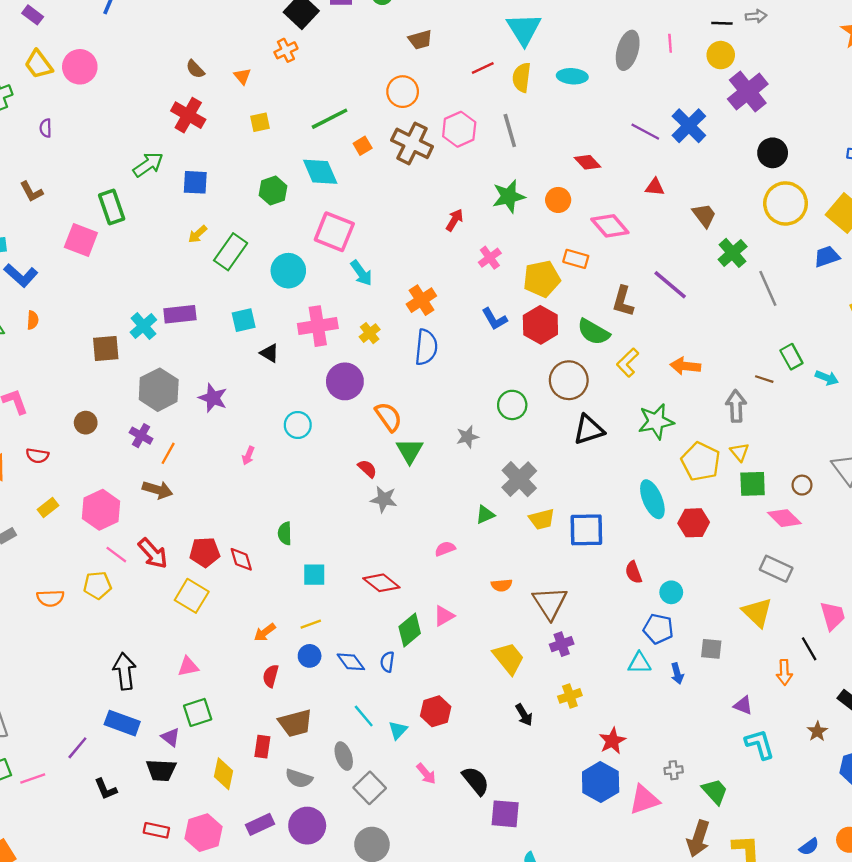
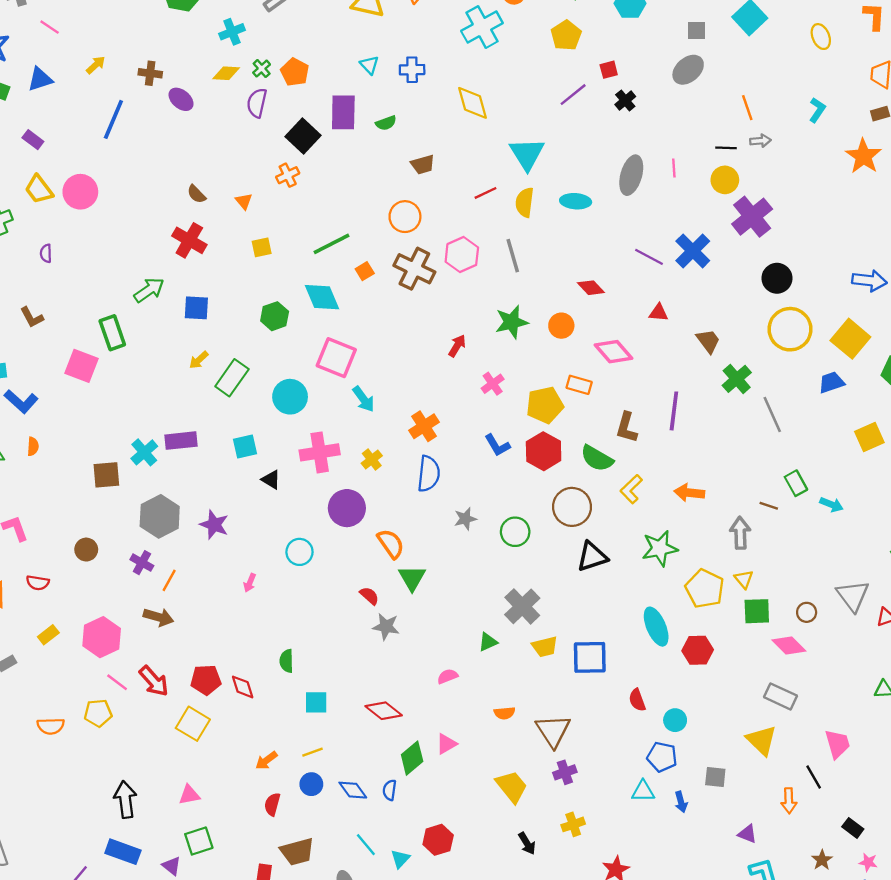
purple line: (670, 285) -> (674, 411), turned 57
gray star: (467, 437) -> (465, 519), moved

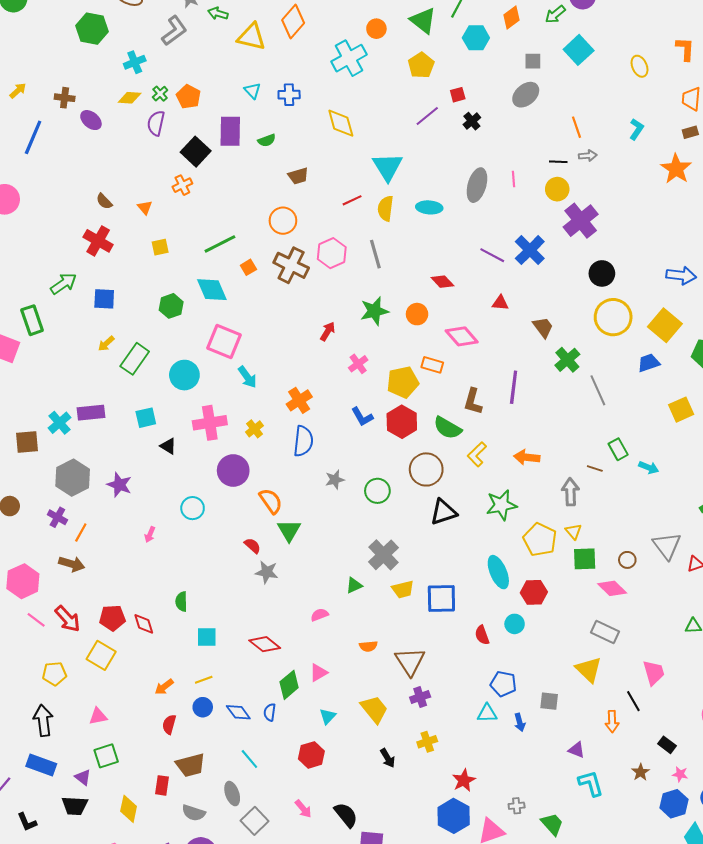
yellow pentagon: (98, 713) -> (54, 674), moved
cyan circle: (675, 720) -> (515, 624), moved
cyan triangle: (400, 859) -> (328, 716), moved

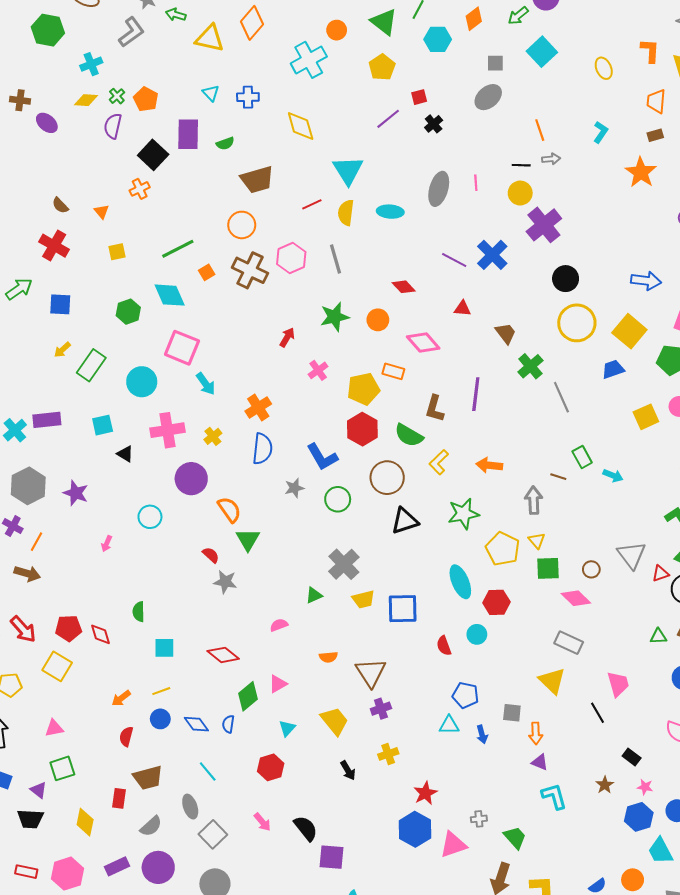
brown trapezoid: (298, 176) -> (257, 180), size x1.6
blue L-shape: (362, 417) -> (322, 457), moved, size x1.4
orange arrow: (612, 721) -> (536, 733), moved
gray semicircle: (194, 813) -> (151, 826), turned -60

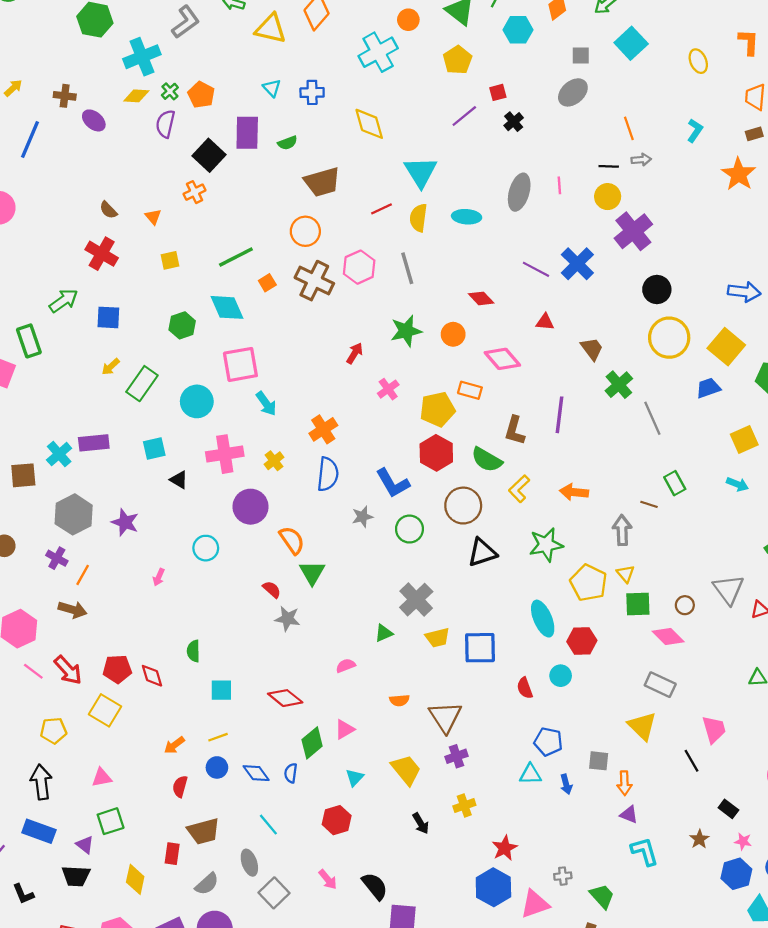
cyan cross: (91, 64) -> (142, 57), size x1.5
pink square: (182, 348) -> (240, 364), turned -32
cyan arrow: (613, 476) -> (737, 484), moved

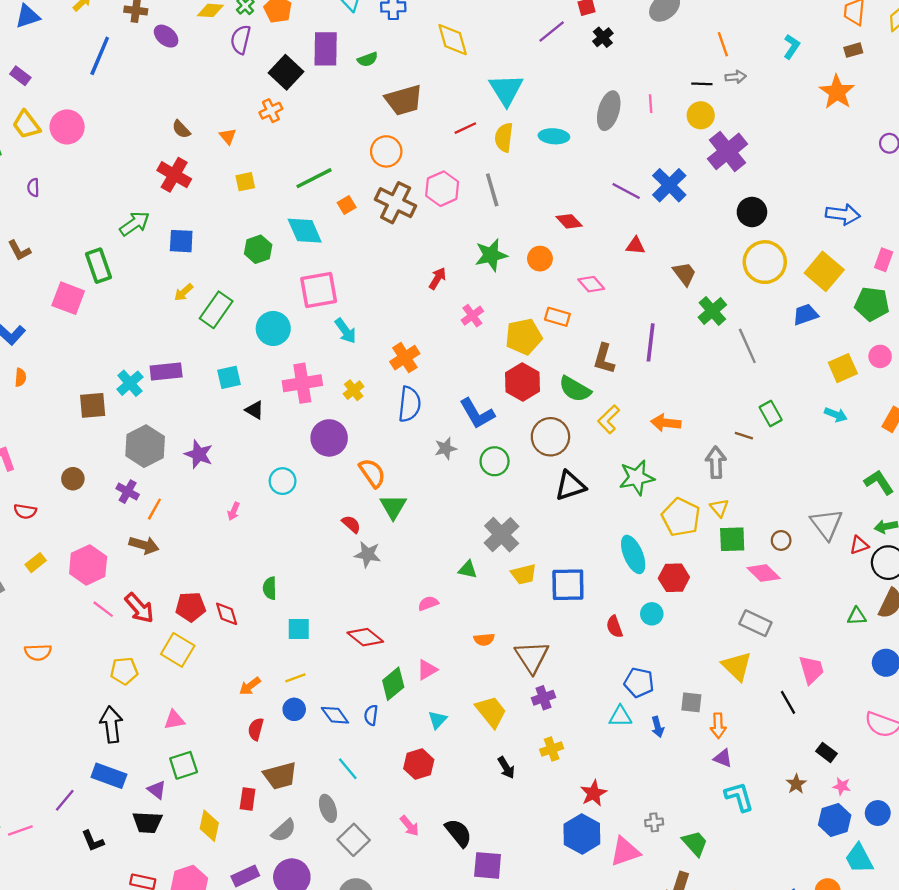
pink diamond: (502, 359) -> (591, 284), size x0.7
green triangle: (384, 633) -> (468, 570), turned 36

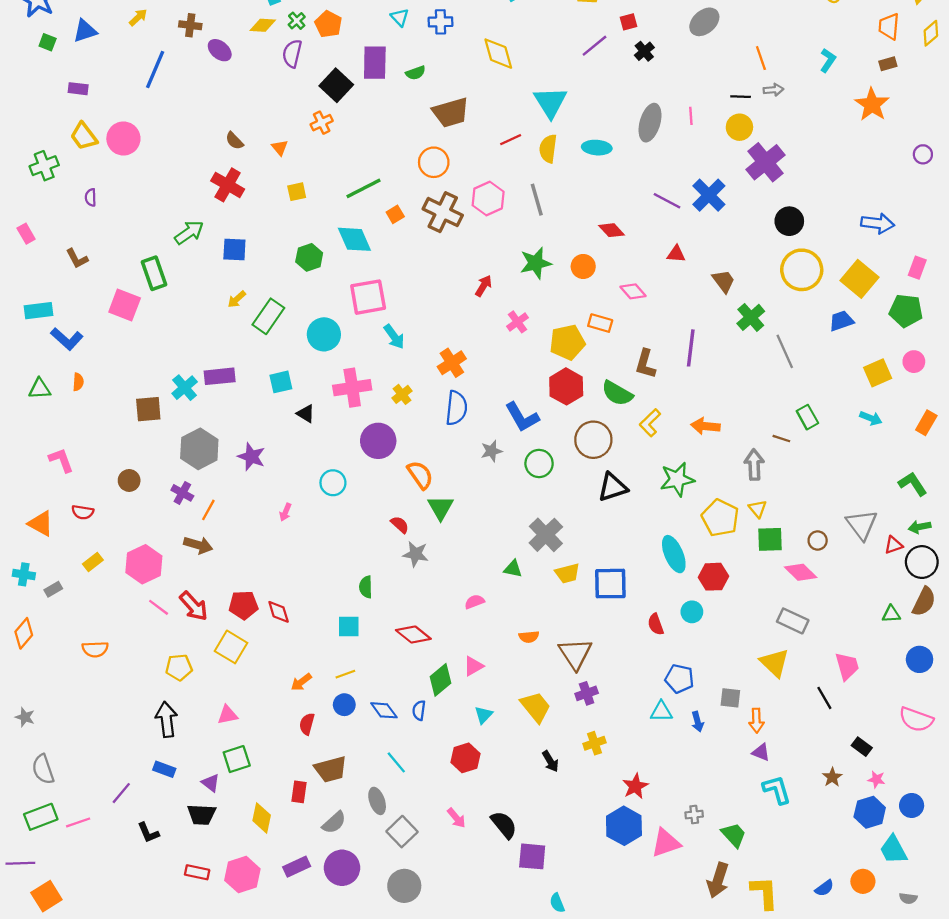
purple rectangle: (20, 76) -> (78, 89), turned -30
green semicircle: (270, 588) -> (366, 587), moved
blue rectangle: (109, 776) -> (164, 769), size x0.7

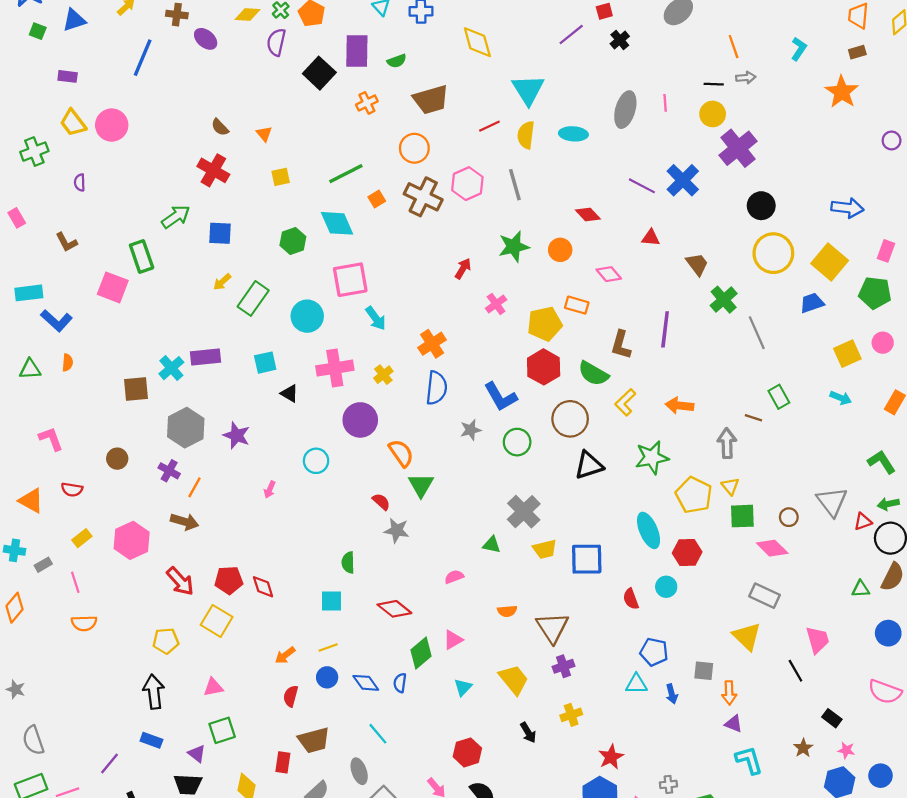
orange cross: (322, 123) -> (367, 103), moved
pink line: (159, 607) -> (75, 582), moved, turned 35
red hexagon: (465, 758) -> (467, 752), moved

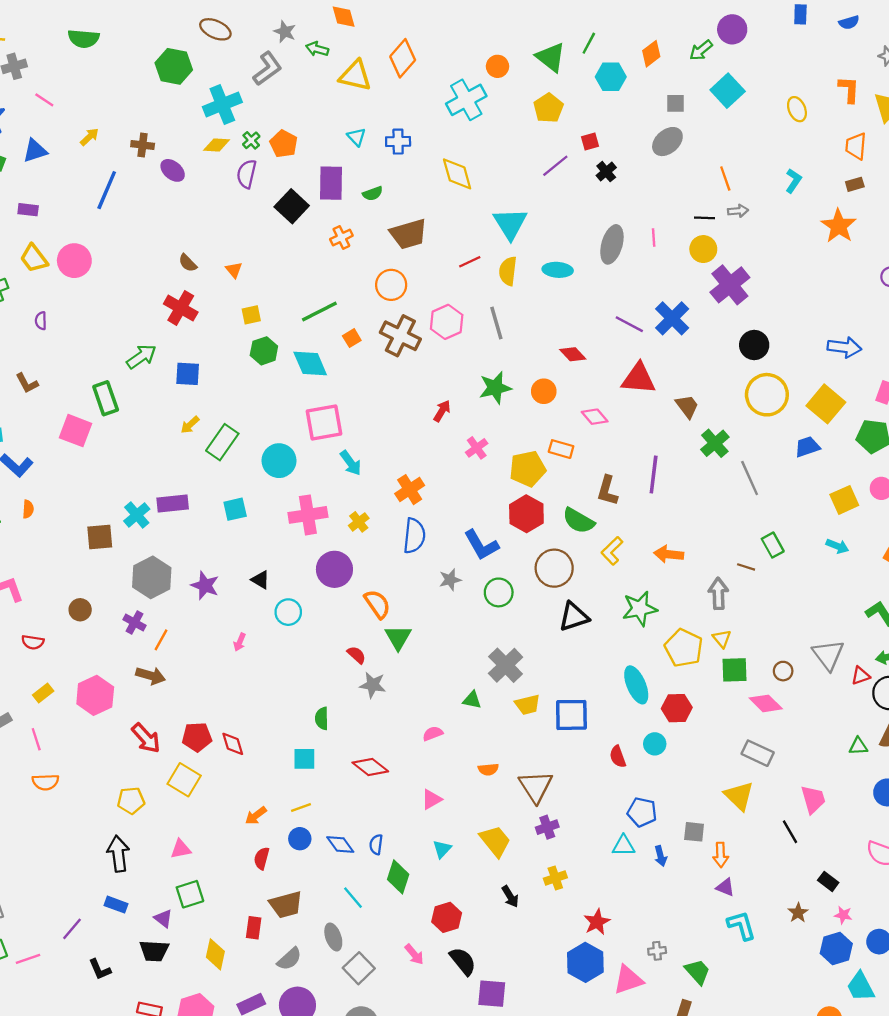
red triangle: (651, 238) -> (639, 379), size x1.8
green hexagon: (293, 241) -> (264, 351), moved
black triangle: (290, 393) -> (260, 580), moved
green diamond: (421, 653) -> (398, 877), moved, turned -32

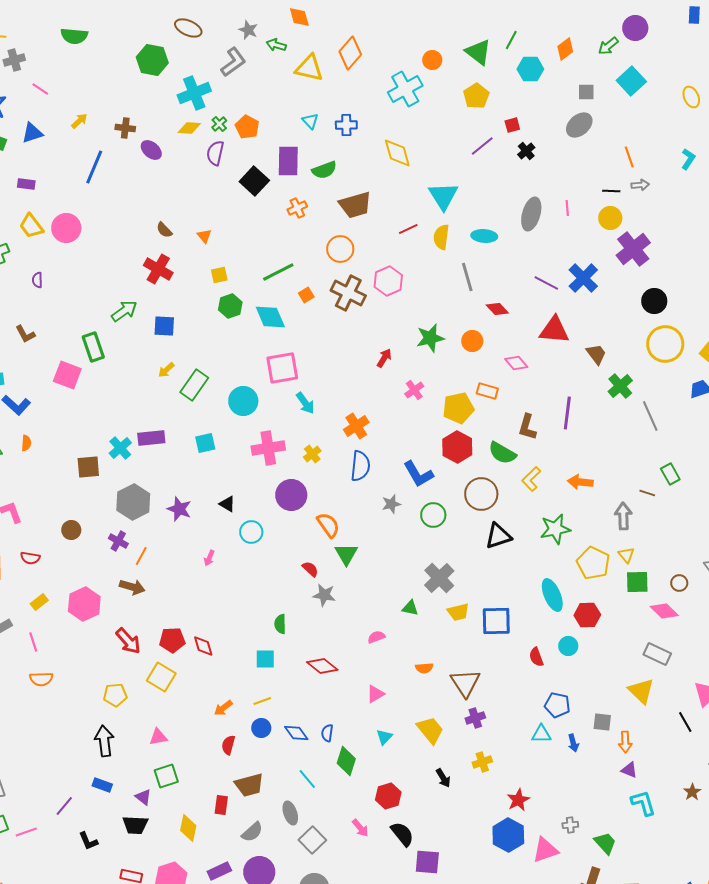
green semicircle: (373, 194) -> (324, 170), size x1.4
gray line: (496, 323) -> (467, 277), moved

